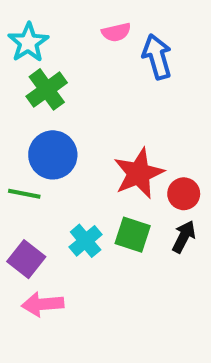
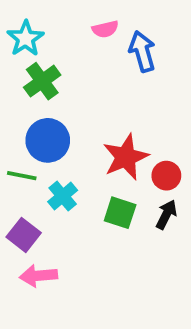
cyan cross: (86, 241) -> (63, 196), moved

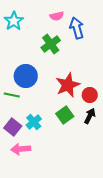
green cross: (42, 81) -> (51, 44), moved
cyan cross: (63, 196) -> (34, 122), moved
green square: (120, 213) -> (65, 115), turned 36

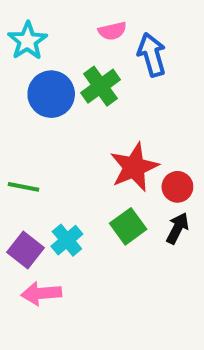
blue circle: (26, 76) -> (51, 94), moved

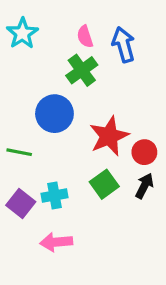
pink semicircle: (112, 31) -> (85, 37), moved, turned 85
blue circle: (51, 94) -> (54, 114), moved
cyan cross: (67, 240) -> (54, 195), turned 30
pink arrow: (41, 293) -> (56, 242), moved

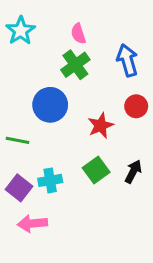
blue arrow: (124, 45) -> (127, 60), moved
red star: (109, 136) -> (101, 126), size x0.7
red circle: (144, 152) -> (136, 106), moved
pink arrow: (56, 242) -> (32, 223), moved

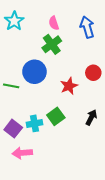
blue arrow: (127, 60) -> (87, 27), moved
green line: (18, 140) -> (11, 86), moved
green square: (96, 170) -> (56, 116), moved

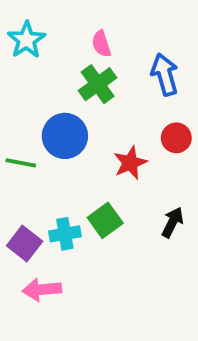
blue arrow: (87, 27) -> (165, 74), moved

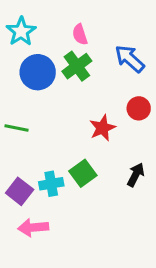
blue arrow: (165, 74) -> (130, 59), turned -32
blue circle: (65, 136) -> (38, 72), moved

